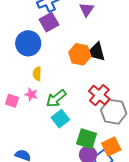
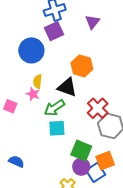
black triangle: (96, 52) -> (67, 87), moved
pink star: (31, 94) -> (33, 94), moved
cyan square: (60, 119) -> (57, 128), turned 30

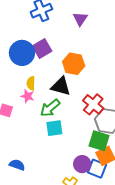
purple square: (54, 31) -> (42, 49), moved
green square: (81, 151) -> (99, 141), moved
blue square: (96, 172) -> (97, 169), turned -30

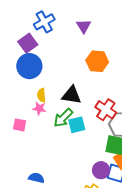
purple square: (42, 49) -> (28, 43), moved
orange hexagon: (74, 64) -> (97, 61), moved
cyan square: (54, 128) -> (77, 125), moved

